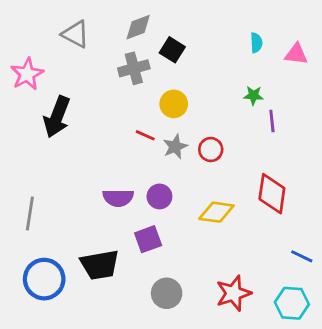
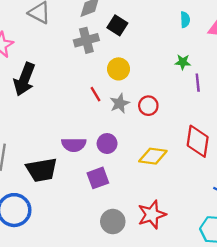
red line: (145, 135) -> (96, 94), turned 35
black trapezoid: (100, 265) -> (42, 170), moved
red star: (233, 293) -> (152, 215), moved

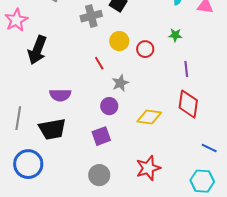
purple line: (198, 83) -> (186, 69), moved
gray star: (120, 103) -> (120, 83), moved
red circle: (148, 106) -> (145, 49), moved
purple semicircle: (74, 145) -> (60, 95), moved
gray circle: (113, 222) -> (99, 175), moved

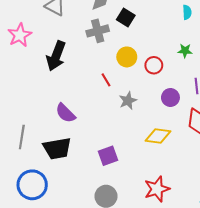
black arrow: (37, 50) -> (56, 56), moved
purple semicircle: (60, 95) -> (65, 113), turned 45
purple circle: (109, 106) -> (170, 97), moved

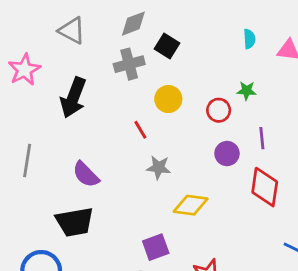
red circle: (154, 65) -> (219, 110), moved
gray star: (128, 101) -> (159, 167), moved, turned 30
yellow diamond: (158, 136) -> (191, 205), moved
gray line: (22, 137) -> (27, 160), moved
purple square: (108, 156) -> (156, 247), moved

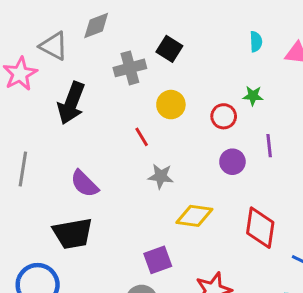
gray diamond: (133, 24) -> (96, 25), moved
gray triangle: (72, 31) -> (54, 46), moved
red diamond: (265, 187) -> (260, 228), moved

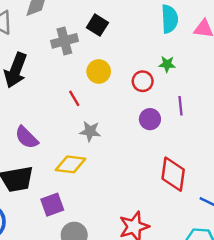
cyan semicircle: (256, 42) -> (170, 19), size x1.6
yellow diamond: (194, 216) -> (71, 164), moved
purple square: (158, 260) -> (52, 205), moved

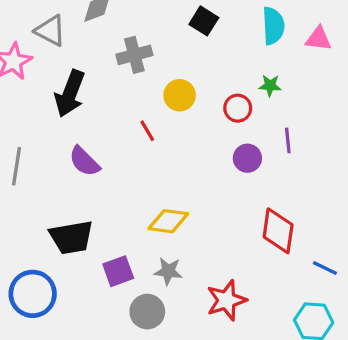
black square: (97, 25) -> (204, 21), moved
gray star: (90, 131) -> (168, 271), moved
purple semicircle: (27, 137) -> (84, 161), moved
yellow diamond: (71, 164) -> (168, 221), moved

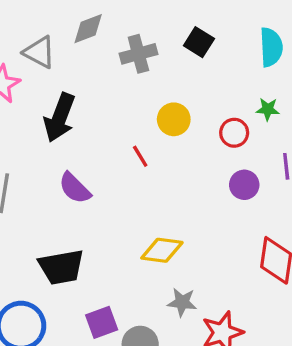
gray cross: (134, 55) -> (138, 54), moved
purple square: (118, 271) -> (102, 322), moved
gray star: (168, 271) -> (182, 302), moved

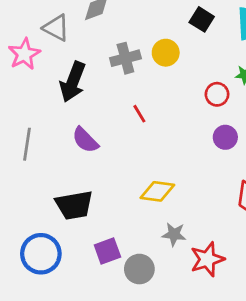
black square: (199, 42) -> (202, 19), moved
gray cross: (138, 54) -> (125, 58), moved
yellow circle: (174, 119) -> (166, 53), moved

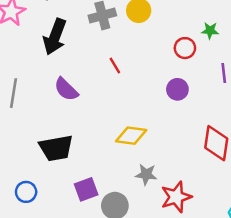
purple circle: (225, 137) -> (177, 89), moved
blue circle: (41, 254) -> (26, 192), size x0.6

